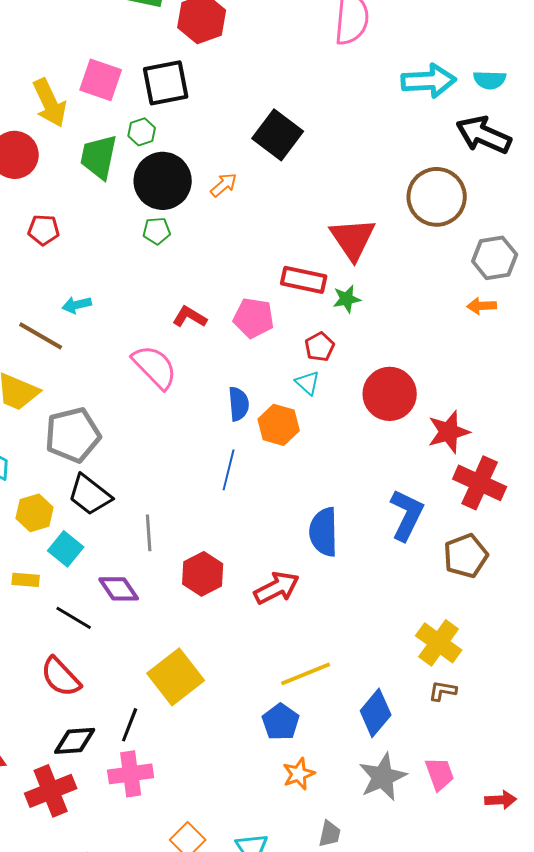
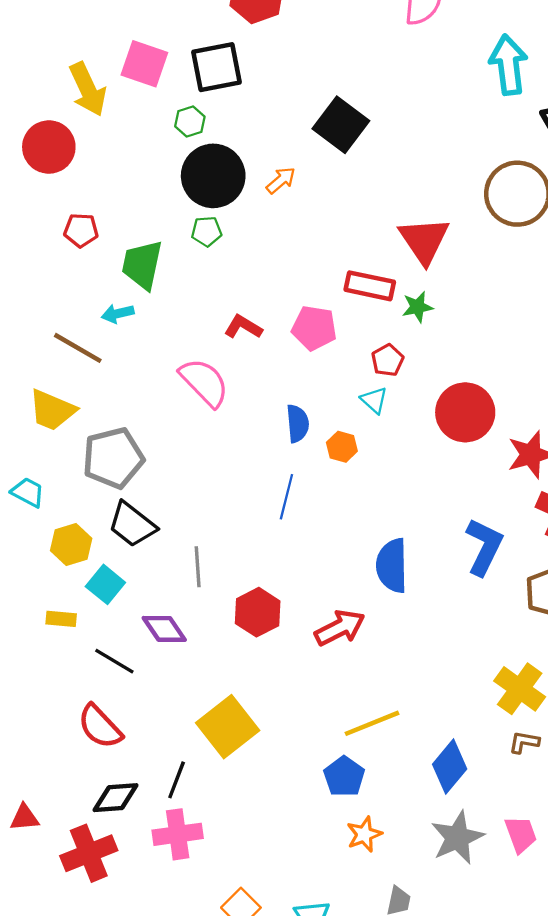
cyan arrow: (429, 81) -> (509, 65), turned -94
green trapezoid: (99, 157) -> (142, 265), moved
orange hexagon: (279, 425) -> (342, 447), size x0.7

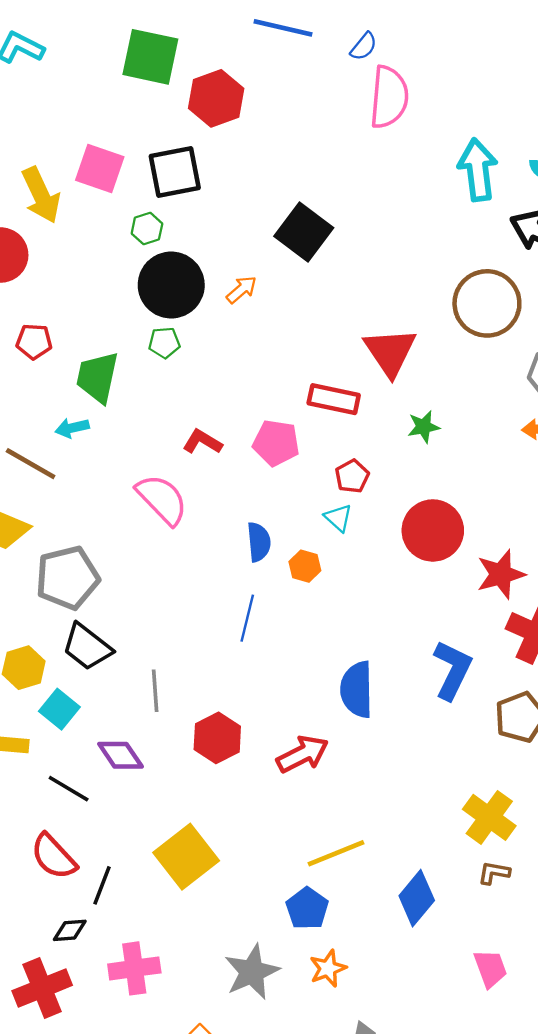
green star: (417, 307) -> (424, 427), moved
black line: (177, 780) -> (102, 885), moved
black diamond: (115, 798) -> (70, 930), size x0.7
gray star: (457, 838) -> (252, 972), moved

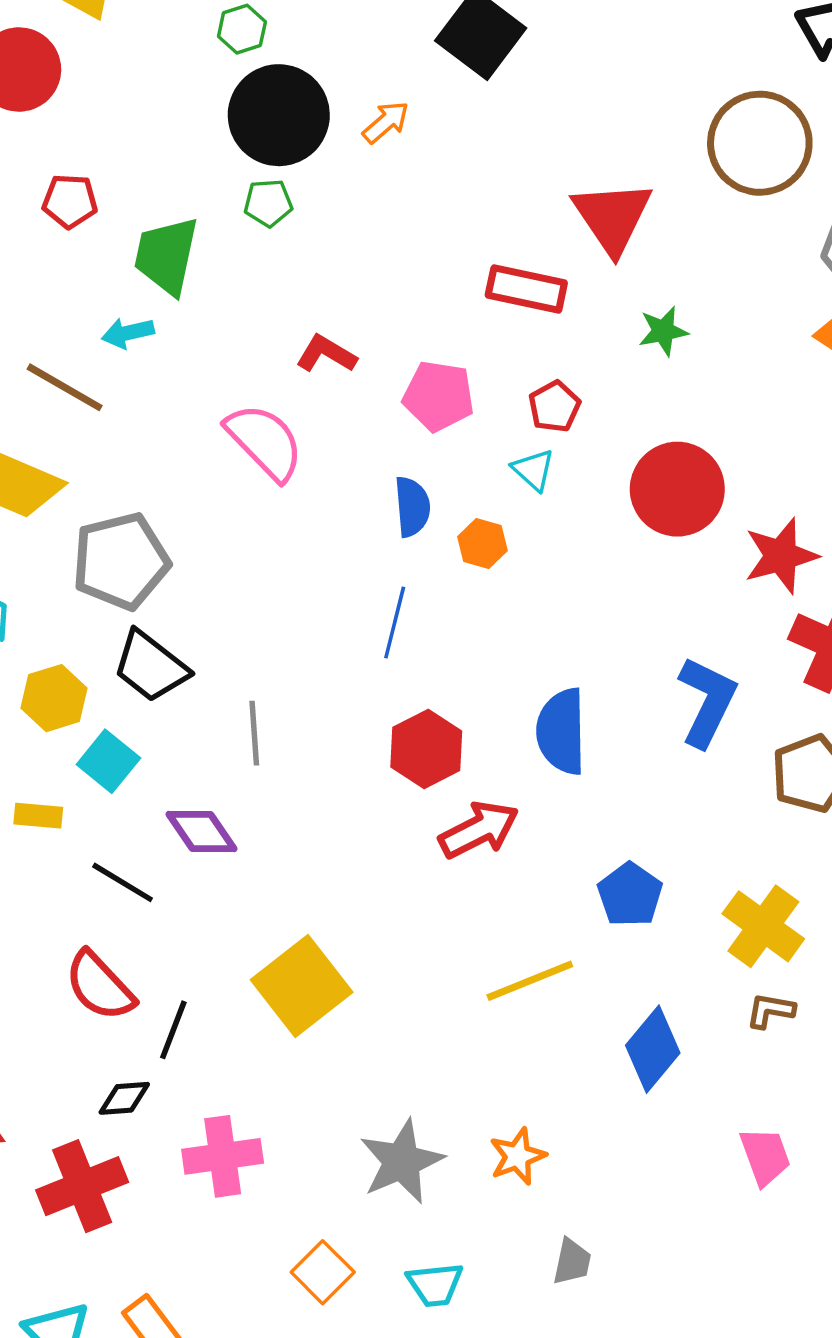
pink pentagon: (276, 443) -> (439, 396), moved
red hexagon: (217, 738) -> (426, 749), moved
blue pentagon: (307, 908) -> (630, 895), moved

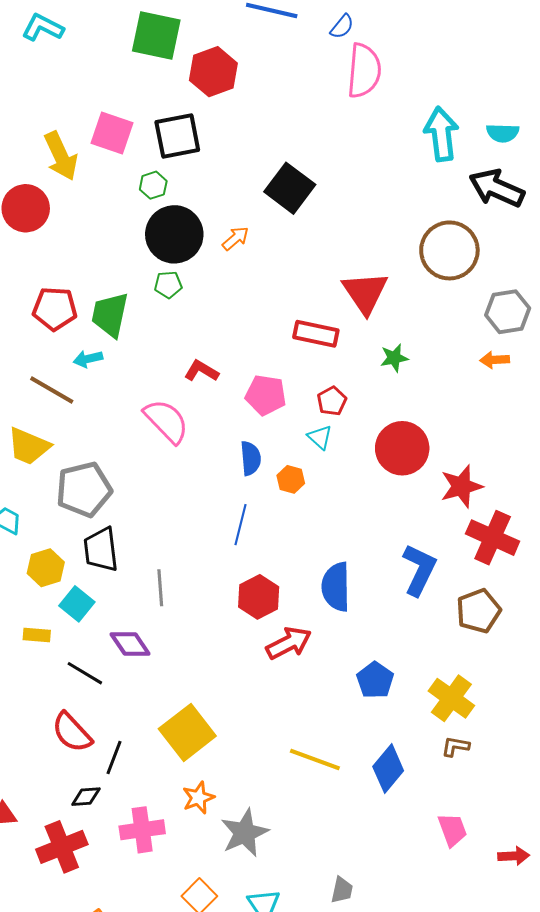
red pentagon: (70, 201) -> (55, 309), moved, size x1.4
black trapezoid: (151, 666) -> (101, 550), turned 45
yellow line: (530, 981) -> (315, 760), moved, turned 42
orange star: (518, 1156) -> (198, 798), moved

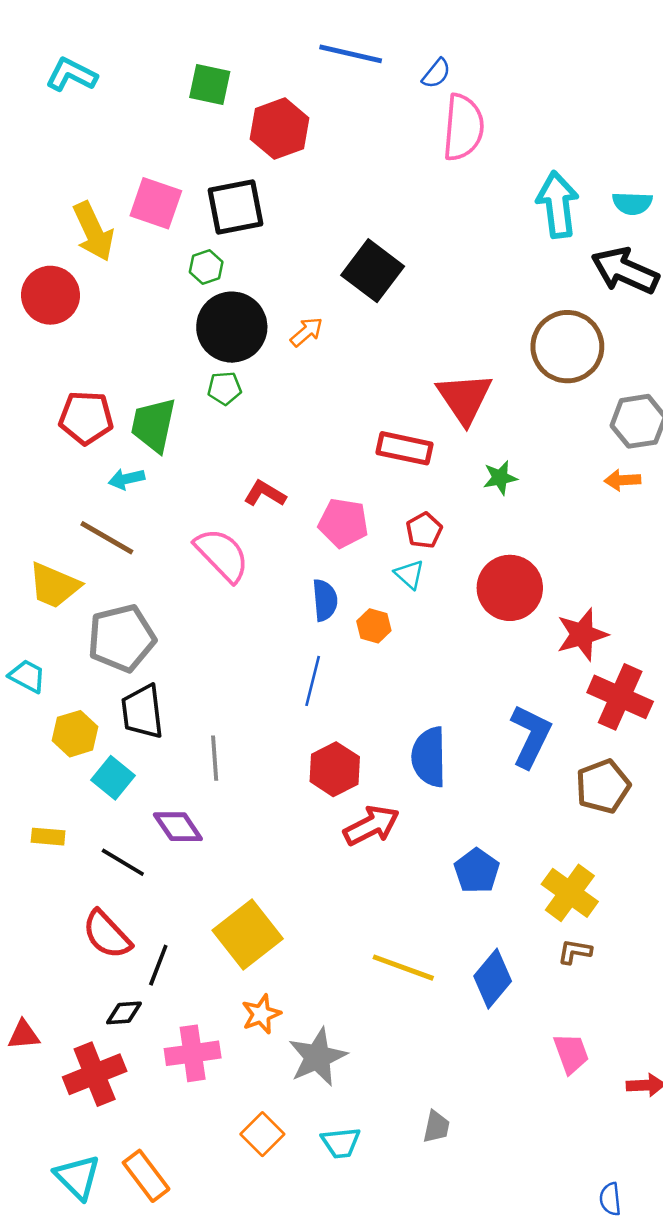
green square: (156, 36) -> (210, 85), size x0.7
brown line: (52, 390) -> (107, 538), moved
yellow rectangle: (37, 635) -> (48, 837), moved

